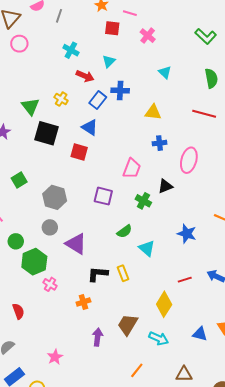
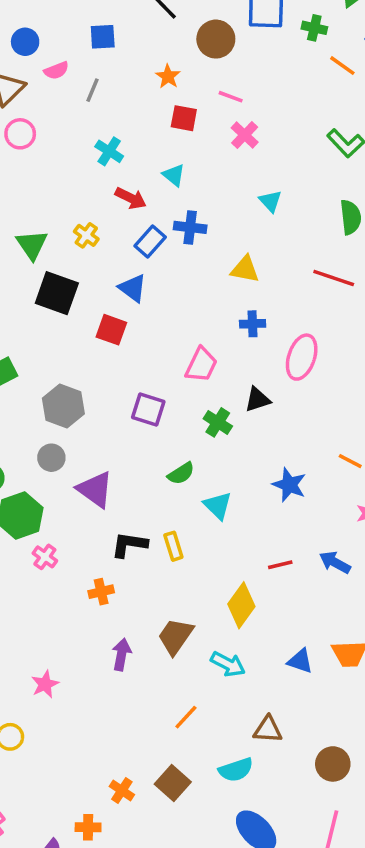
pink line: (130, 13) -> (231, 97), moved
cyan triangle: (109, 61) -> (174, 175), turned -40

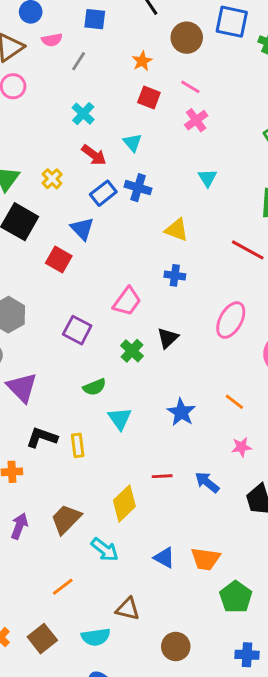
pink ellipse: (302, 357) -> (231, 320), moved
black triangle: (257, 400) -> (168, 338), turned -35

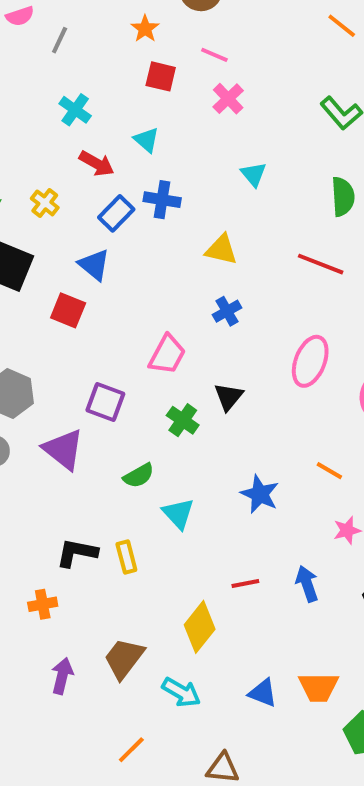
blue cross: (175, 275) -> (227, 311), turned -30
purple triangle: (22, 387) -> (63, 449), moved
blue arrow: (207, 482) -> (307, 584), turned 40

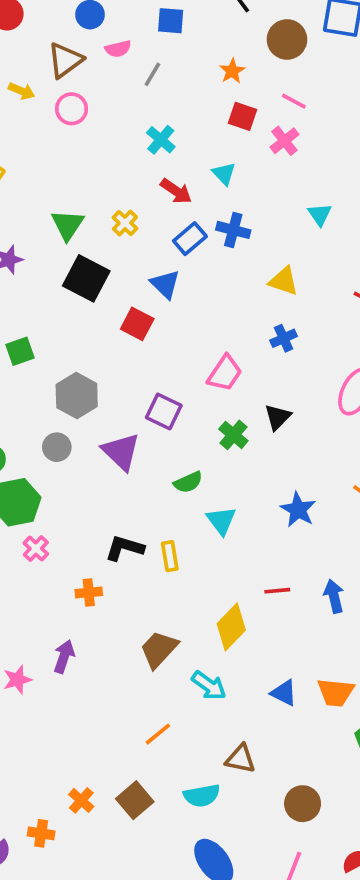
pink cross: (228, 99) -> (284, 141), moved
purple arrow: (62, 676) -> (64, 657), moved

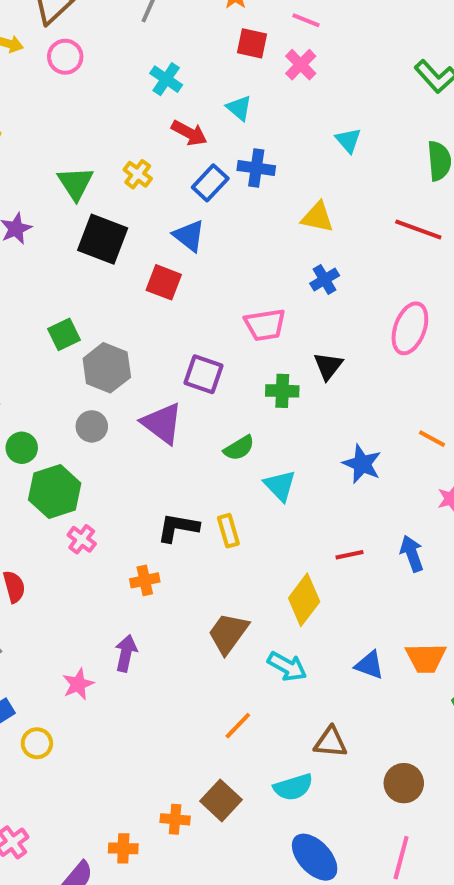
green square: (20, 351) -> (64, 334), moved
pink trapezoid: (225, 373) -> (265, 325), turned 54
green cross: (233, 435) -> (282, 391), turned -32
orange cross: (81, 800) -> (175, 819), moved, turned -30

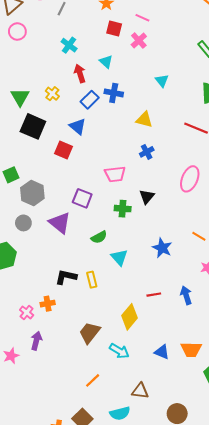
red arrow: (189, 133) -> (80, 73), turned -138
pink cross: (82, 539) -> (27, 312), moved

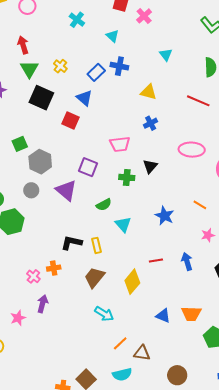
red arrow: (80, 73) -> (23, 45), moved
pink ellipse: (190, 179) -> (192, 150), turned 70
brown trapezoid: (90, 333) -> (94, 277), moved
cyan arrow: (119, 351) -> (104, 314), moved
orange line: (93, 380) -> (120, 343), moved

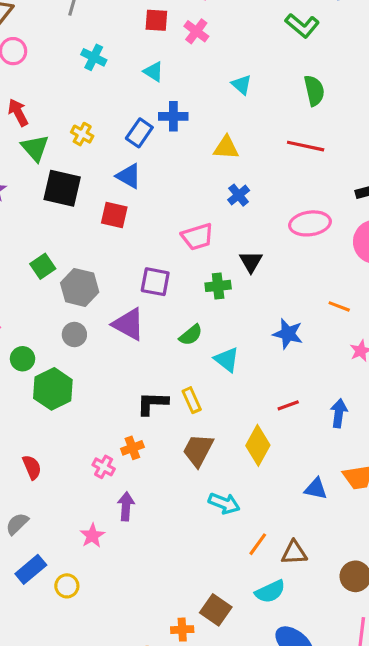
blue arrow: (187, 261) -> (339, 413), moved, turned 36

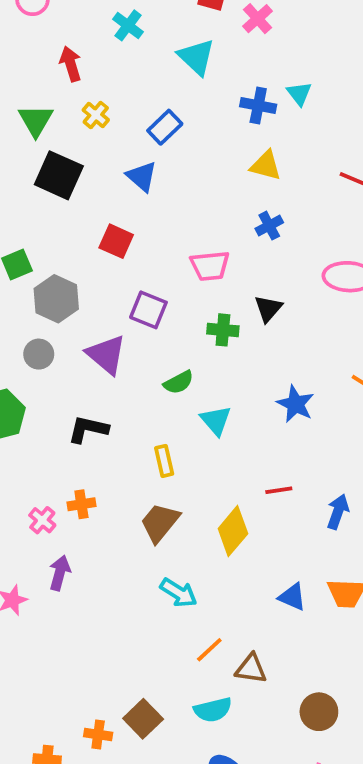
cyan triangle: (153, 72) -> (196, 57), size x1.5
red arrow: (18, 112) -> (71, 64), moved
blue cross: (173, 116) -> (258, 105), moved
red square: (114, 215) -> (116, 241), moved
black L-shape: (152, 403) -> (88, 429), moved

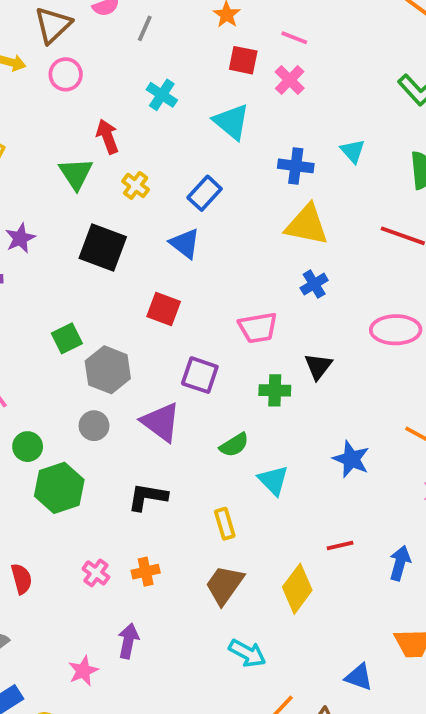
cyan triangle: (299, 93) -> (353, 151), moved
green triangle: (36, 120) -> (76, 174), moved
yellow triangle: (266, 166) -> (307, 225), size x1.4
pink cross: (42, 520) -> (96, 573), moved
blue triangle: (292, 597) -> (359, 677), moved

